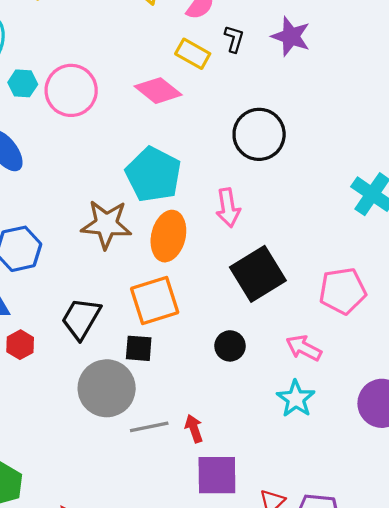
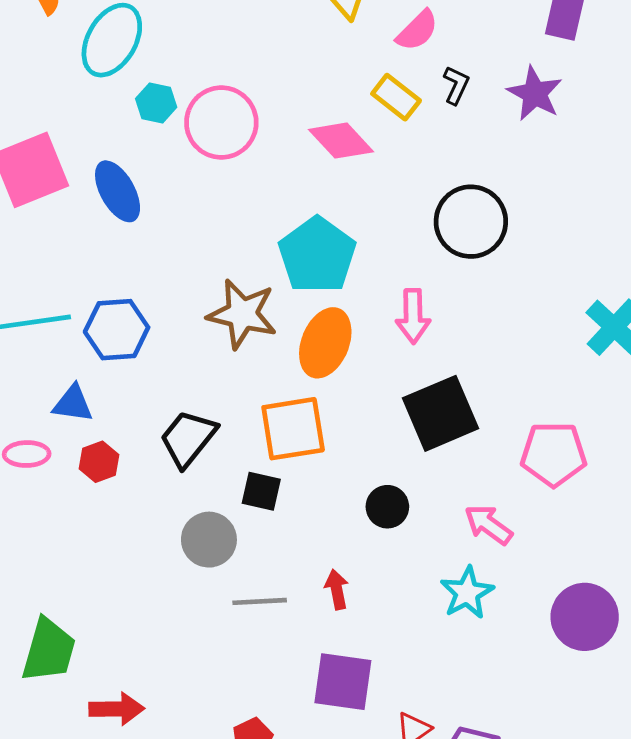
gray circle: (107, 388) -> (209, 540), size x0.7
red arrow: (194, 429) -> (337, 589), moved

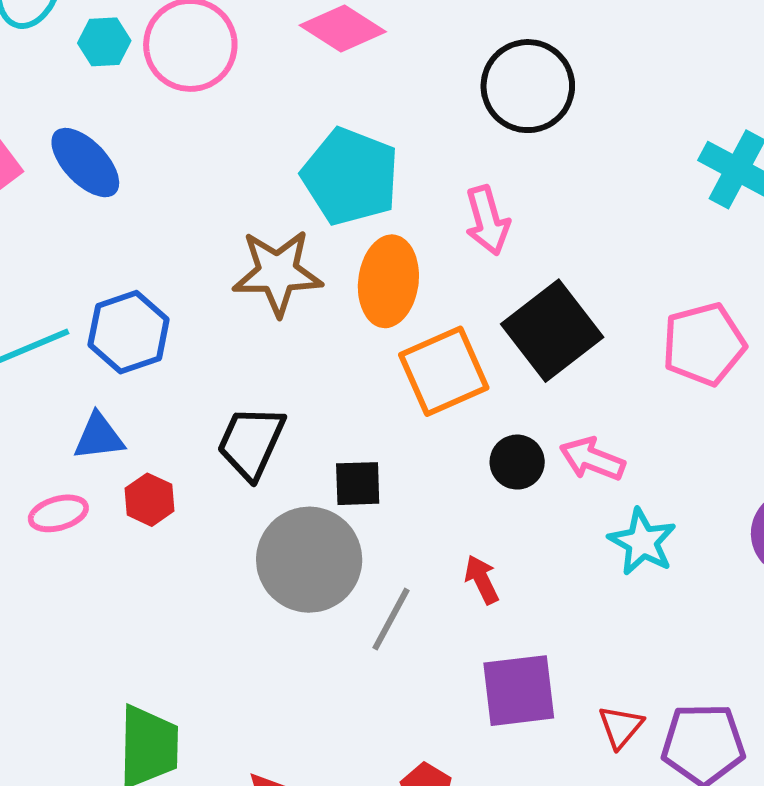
orange square: (293, 429) -> (444, 371), moved
pink arrow: (488, 525) -> (592, 459), moved
gray circle: (209, 540) -> (309, 560), size x1.5
gray line: (260, 601) -> (391, 619), turned -44

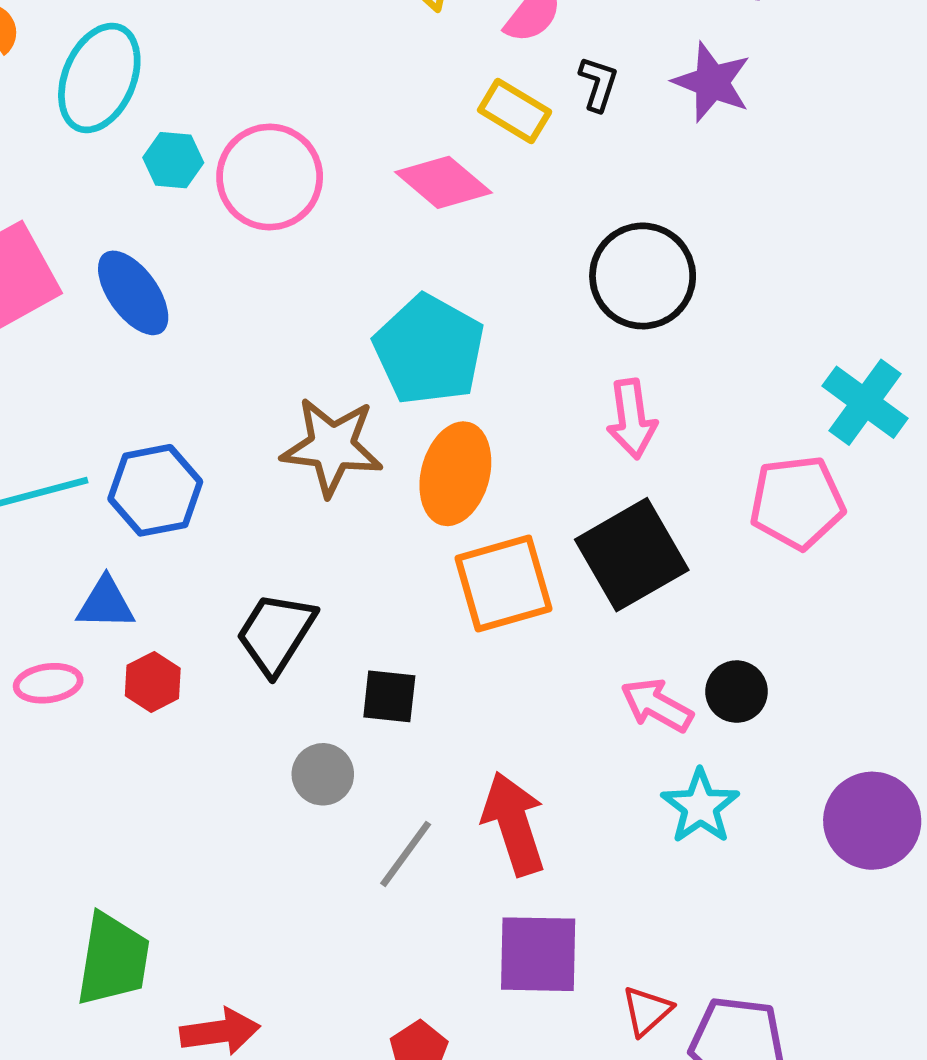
pink arrow: (487, 220) -> (632, 419), moved
pink pentagon: (704, 344) -> (797, 502), moved
black circle: (517, 462) -> (737, 692), moved
gray circle: (309, 560) -> (323, 774), size x0.5
red arrow: (482, 580) -> (514, 824), size x1.8

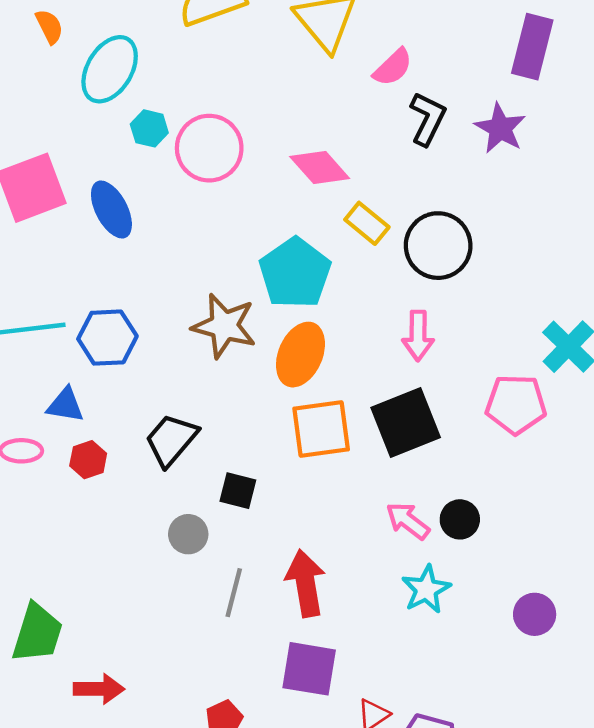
black L-shape: (598, 84) -> (428, 119), size x1.5
yellow rectangle: (515, 111) -> (367, 223), moved
purple circle: (872, 821) -> (535, 614), size x0.7
gray line: (406, 854) -> (234, 593), turned -30

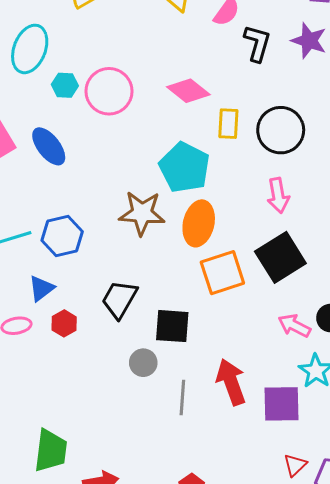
yellow rectangle: (367, 223) -> (228, 124), turned 64
blue triangle: (65, 405) -> (41, 288), turned -36
black square: (238, 491) -> (172, 326), size x1.4
purple square: (309, 669) -> (282, 404), moved

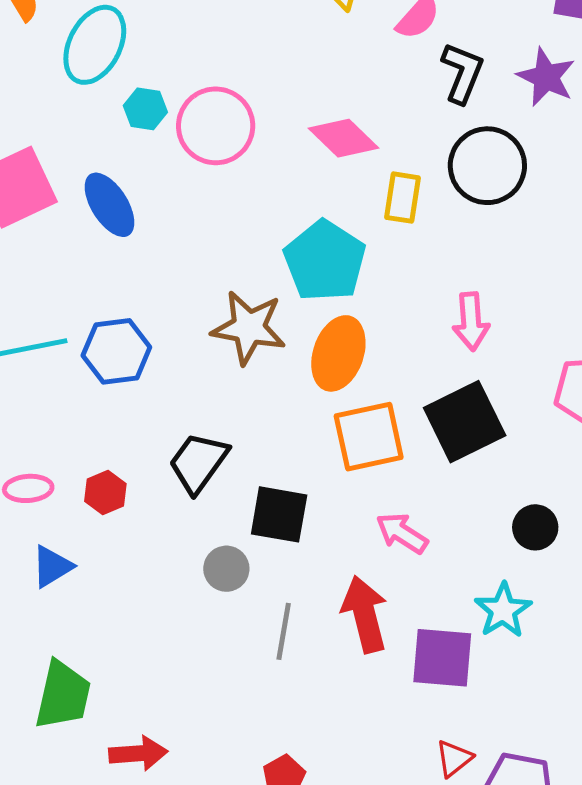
black circle: (281, 130) -> (487, 166), moved
blue triangle: (41, 288) -> (52, 566), moved
pink arrow: (294, 326) -> (402, 533), moved

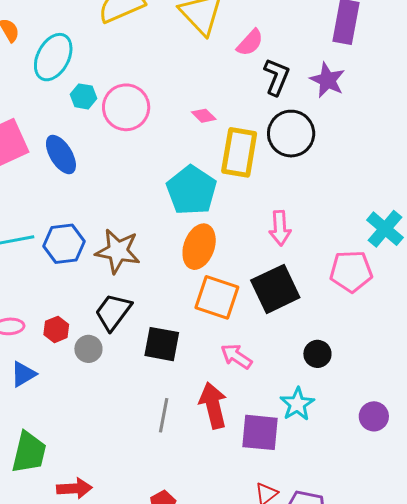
pink diamond: (344, 138) -> (204, 116), size x0.6
yellow rectangle: (403, 198) -> (239, 152), size x1.6
brown star: (249, 328) -> (118, 251), moved
orange square: (369, 437) -> (217, 297), turned 30
gray circle: (226, 569) -> (88, 349), moved

